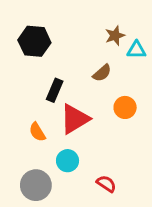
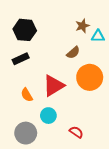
black rectangle: (55, 90) -> (21, 59), moved, turned 42
orange circle: (125, 107) -> (90, 77), size x1.6

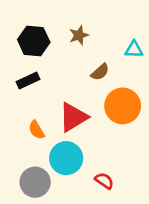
brown star: (82, 26) -> (79, 35), moved
cyan circle: (48, 116) -> (66, 158), size x1.5

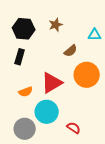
black rectangle: (28, 80) -> (20, 57), turned -49
orange semicircle: (37, 130) -> (26, 92), turned -80

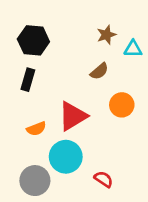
brown star: (56, 25) -> (106, 35), moved
orange circle: (87, 75) -> (122, 105), size x0.7

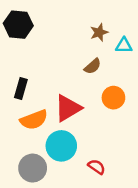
black hexagon: (33, 40) -> (18, 25), moved
black rectangle: (28, 80) -> (21, 88), moved
orange semicircle: (36, 129) -> (34, 120), size x1.5

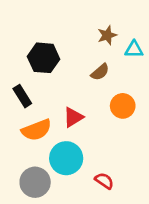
black hexagon: (18, 25) -> (44, 58), moved
black rectangle: (21, 88) -> (22, 96), turned -48
red triangle: (68, 108) -> (73, 117), size x0.7

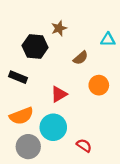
brown star: (107, 35) -> (59, 28), moved
black rectangle: (22, 96) -> (18, 77), turned -36
orange semicircle: (36, 130) -> (21, 116), moved

